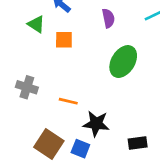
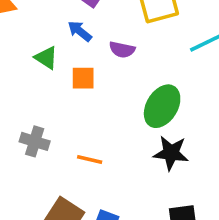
purple semicircle: (108, 18) -> (122, 50), moved, turned 114
black star: (96, 124) -> (171, 153), moved

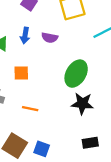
blue arrow: (80, 31) -> (25, 35), moved, turned -119
orange square: (83, 78) -> (21, 73), moved

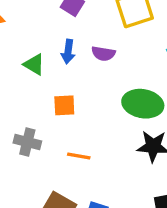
green ellipse: (76, 74) -> (143, 104), turned 72

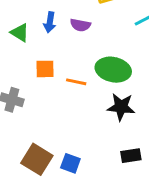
orange line: (79, 156) -> (76, 82), moved

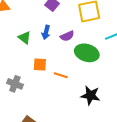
purple semicircle: (80, 25) -> (67, 36), turned -40
green ellipse: (113, 70) -> (87, 53), moved

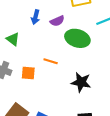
green triangle: (25, 38) -> (13, 39), moved
orange square: (40, 64) -> (28, 73), moved

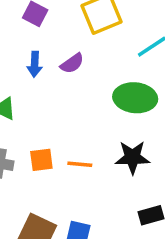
green ellipse: (77, 38) -> (135, 98), moved
orange line: (51, 61) -> (80, 164), moved

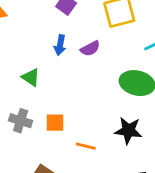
orange line: (80, 164) -> (86, 146), moved

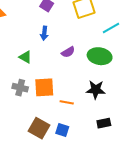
purple semicircle: (90, 49) -> (68, 52), moved
orange square: (55, 123) -> (44, 87), size x1.5

